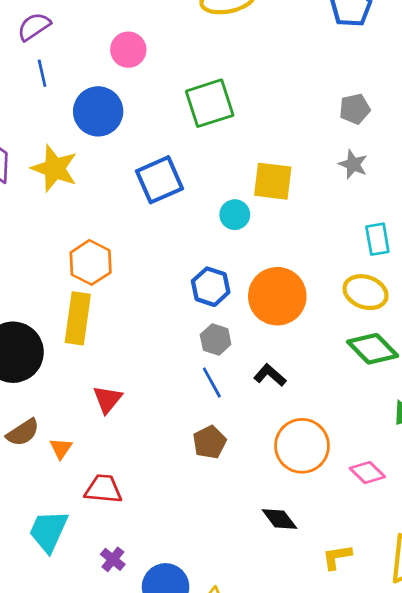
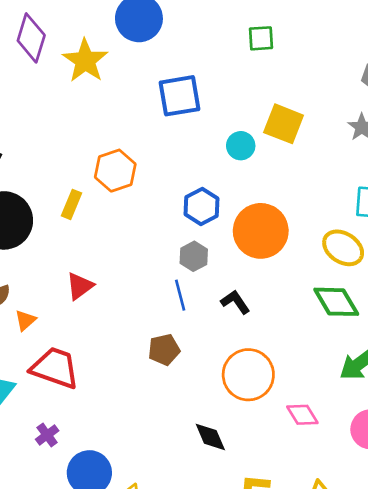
green square: (210, 103) -> (261, 38), moved, size x0.6
orange hexagon: (91, 262) -> (115, 171), moved
yellow rectangle: (78, 318) -> (72, 204), size x0.6
red trapezoid: (103, 489) -> (55, 368), size x1.4

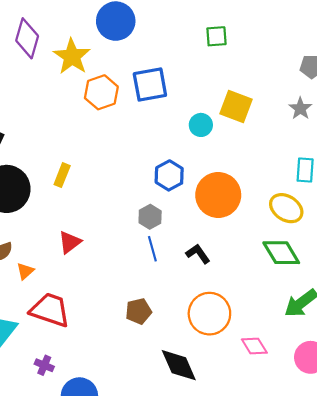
orange hexagon: (115, 171) -> (101, 92), moved
gray hexagon: (194, 256) -> (150, 217), moved
brown pentagon: (164, 350) -> (139, 311), moved
purple cross: (47, 435) -> (44, 365), turned -30
black diamond: (210, 437) -> (179, 365), size x1.4

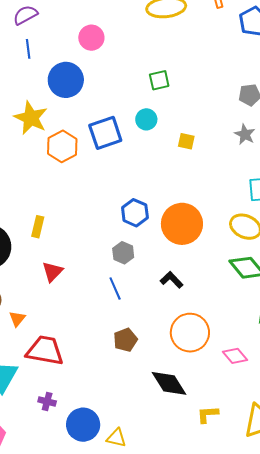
yellow square: (236, 106) -> (186, 141), size x0.6
cyan circle: (201, 125) -> (146, 119), moved
red triangle: (70, 242) -> (52, 272), moved
blue line: (152, 249) -> (115, 289), moved

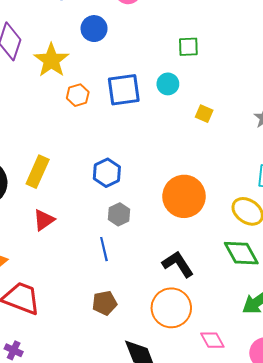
blue circle: (66, 80) -> (94, 29), size x0.7
orange hexagon: (62, 146) -> (78, 95), size x0.7
blue hexagon: (135, 213) -> (107, 173), moved
yellow rectangle: (38, 227) -> (38, 172), size x1.4
black L-shape: (172, 280) -> (178, 264), moved, size x1.4

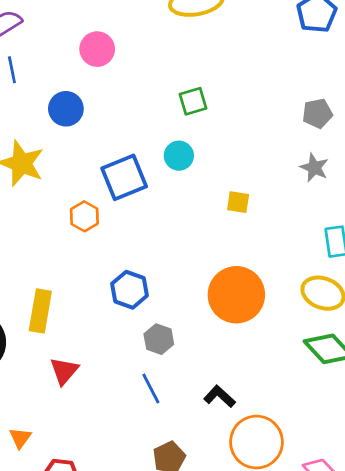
orange hexagon: (78, 95) -> (84, 216), moved
yellow square: (204, 114) -> (238, 202), moved
black L-shape: (178, 264) -> (220, 396), moved, size x0.7

